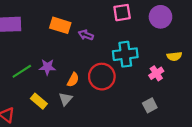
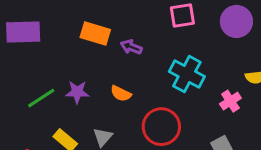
cyan cross: (125, 54) -> (187, 74), turned 35
red circle: (102, 77) -> (161, 127), moved
orange semicircle: (73, 80) -> (121, 94), moved, turned 88

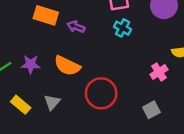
cyan cross: (187, 74) -> (122, 28), moved, size x0.6
orange semicircle: (121, 94) -> (67, 66), size x1.5

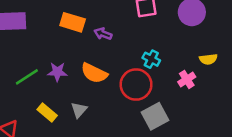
cyan cross: (122, 28) -> (151, 59), moved
red circle: (101, 93) -> (136, 85), moved
gray square: (151, 110) -> (155, 116), moved, size x1.5

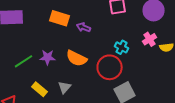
pink cross: (187, 79) -> (150, 39), moved

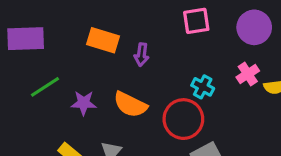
purple arrow: (84, 27) -> (142, 55), turned -104
green line: (24, 61) -> (45, 87), moved

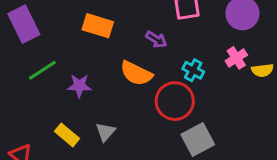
purple rectangle: (26, 39) -> (24, 24), turned 66
purple arrow: (142, 55) -> (156, 40), moved, turned -65
orange semicircle: (130, 105) -> (136, 73), moved

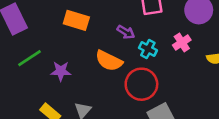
pink cross: (236, 58) -> (182, 43), moved
cyan cross: (193, 70) -> (148, 49), moved

